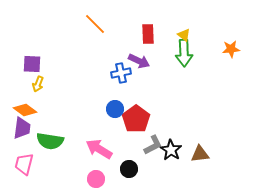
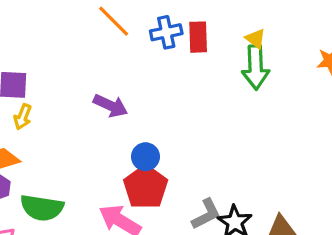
purple arrow: (139, 61) -> (110, 106), moved
blue cross: (121, 73) -> (166, 32), moved
red pentagon: (136, 119) -> (146, 187), moved

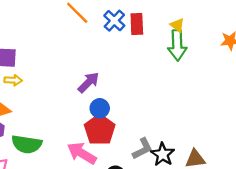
blue cross: (166, 32) -> (114, 21), turned -35
purple arrow: (110, 106) -> (88, 82), moved, turned -70
yellow arrow: (23, 117) -> (13, 80), turned -108

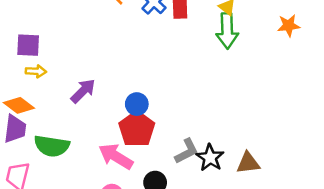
purple arrow: (88, 82) -> (83, 91), moved

